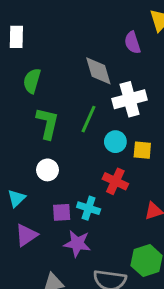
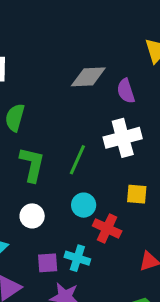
purple semicircle: (132, 43) -> (126, 91), moved
gray diamond: (98, 71) -> (88, 77), moved, turned -76
cyan circle: (115, 142) -> (84, 205), moved

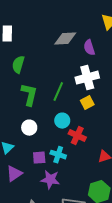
yellow square: (137, 194) -> (87, 103), moved, turned -32

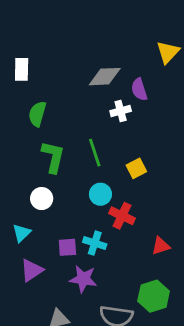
white cross: (87, 78) -> (121, 111), moved, size x0.6
green line: (58, 92) -> (95, 153), turned -42
white circle: (29, 128) -> (42, 199), moved

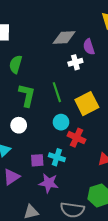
yellow square: (136, 168) -> (87, 104), size x1.6

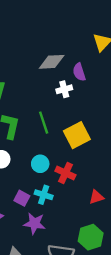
cyan circle: (61, 122) -> (40, 164), moved
purple square: (37, 160) -> (22, 198), turned 32

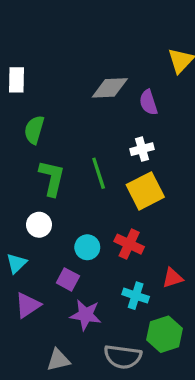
white cross: (64, 89) -> (142, 149), moved
cyan circle: (40, 164) -> (87, 247), moved
cyan cross: (44, 195) -> (136, 296), moved

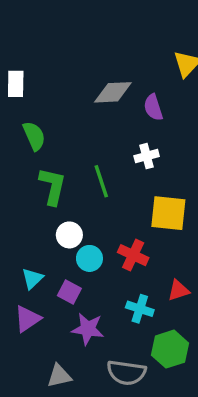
green semicircle: (34, 130) -> (34, 136), turned 140
yellow square: (145, 191) -> (168, 213), moved, turned 33
white circle: (39, 225) -> (69, 235), moved
cyan triangle: (16, 263) -> (32, 279), moved

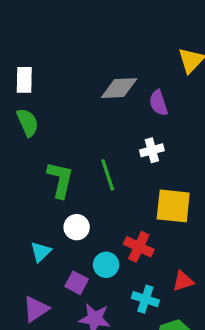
green semicircle: (34, 136) -> (28, 122), moved
cyan circle: (89, 258) -> (106, 265), moved
cyan triangle: (32, 279) -> (41, 252), moved

